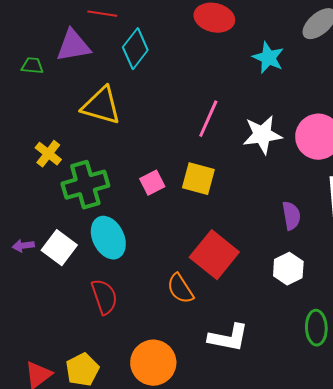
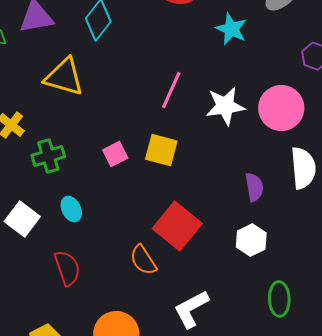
green cross: (85, 185) -> (48, 156), size x0.7
cyan ellipse: (108, 238) -> (71, 209), size x0.6
white L-shape: (228, 338) -> (191, 309), turned 141

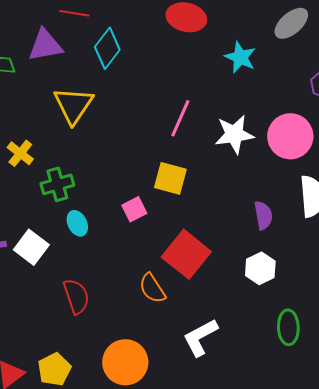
yellow triangle: (64, 77) -> (73, 105), turned 48
pink square: (115, 154) -> (134, 209), moved
cyan ellipse: (71, 209) -> (77, 223), moved

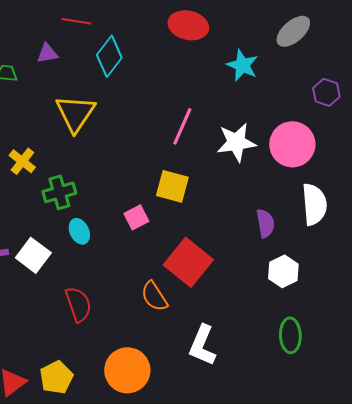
purple triangle: (45, 45) -> (47, 53), size x0.6
white hexagon: (260, 268) -> (283, 271), moved
white L-shape: (200, 337) -> (202, 345), turned -39

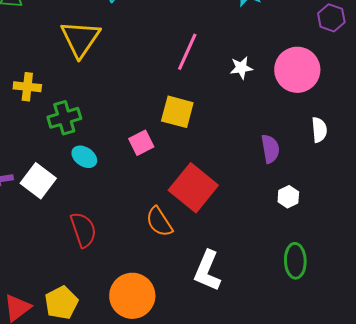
white star: (236, 142) -> (241, 68), size x0.6
yellow cross: (22, 161) -> (27, 87), turned -32
white semicircle: (314, 204) -> (319, 130), size x0.6
cyan ellipse: (79, 231) -> (84, 157), turned -30
white hexagon: (283, 271) -> (288, 197), size x0.7

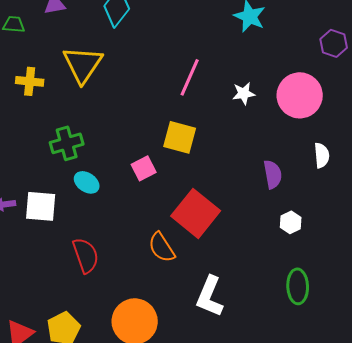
yellow cross: (27, 87) -> (30, 81), moved
white square: (38, 181) -> (41, 206), turned -32

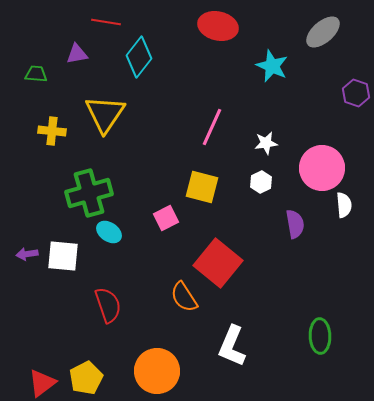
pink circle: (300, 95) -> (322, 168), moved
green cross: (67, 143) -> (89, 193), size x1.4
white hexagon: (291, 222) -> (261, 182), moved

